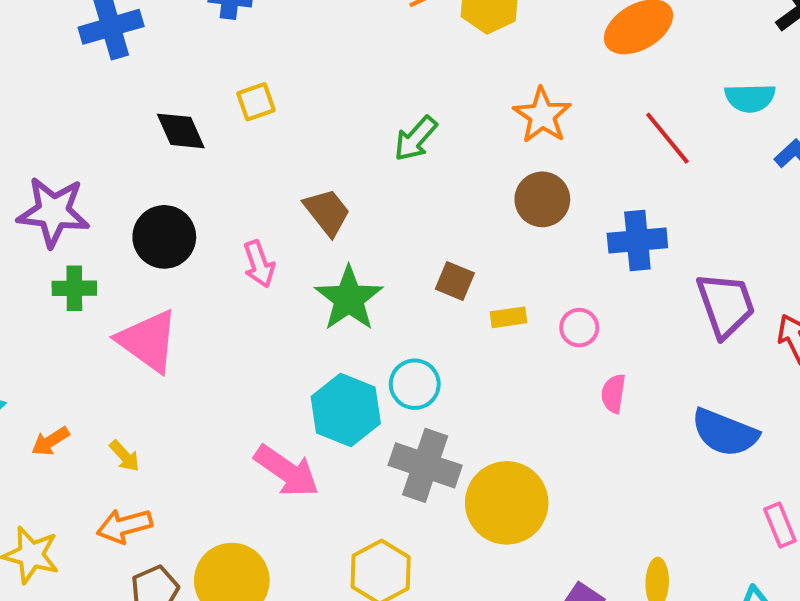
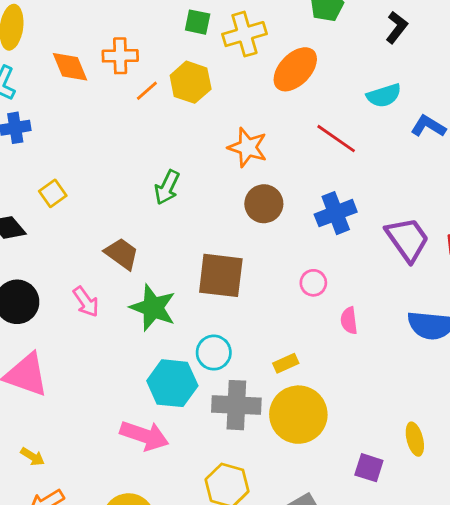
brown square: (455, 281) -> (221, 275), size x1.8
yellow rectangle: (509, 317) -> (286, 363), moved

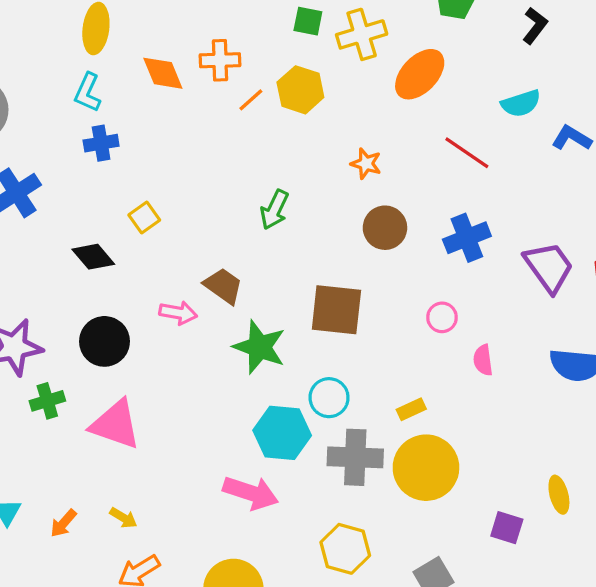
orange star: (248, 147) -> (366, 164), size x0.7
pink arrow: (86, 302) -> (178, 313), moved, turned -44

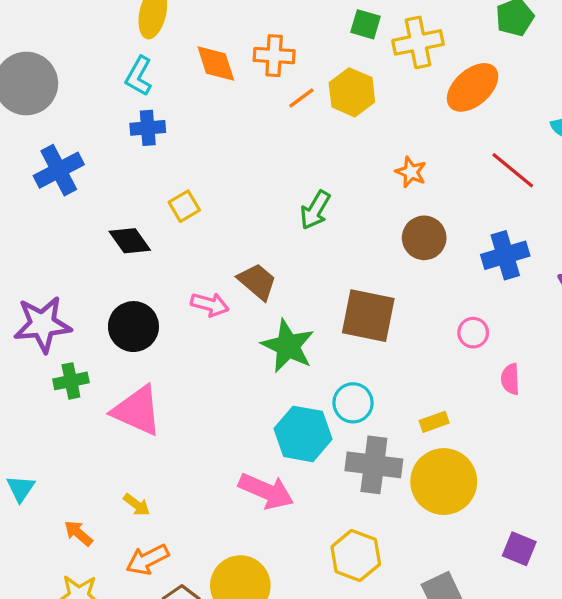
orange arrow: (63, 523) -> (78, 533), moved, turned 84

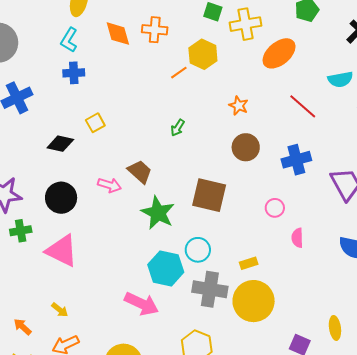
orange line: (301, 98) -> (179, 73), moved
green arrow: (315, 210) -> (178, 128), size x0.7
black diamond: (130, 241) -> (60, 144), turned -44

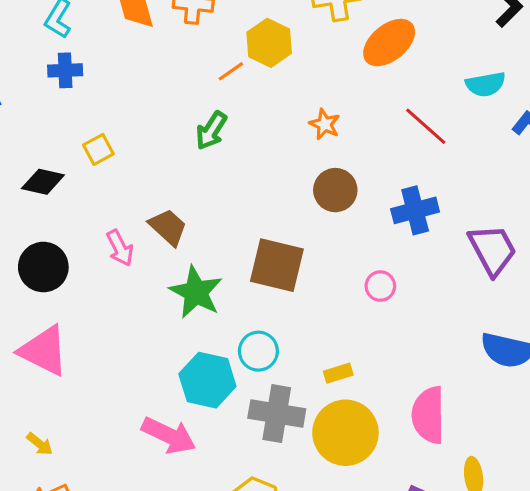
green arrow: (178, 128) -> (211, 131), moved, size x1.4
pink arrow: (109, 185) -> (120, 248), turned 45
pink semicircle: (297, 238) -> (428, 415), moved, size x1.8

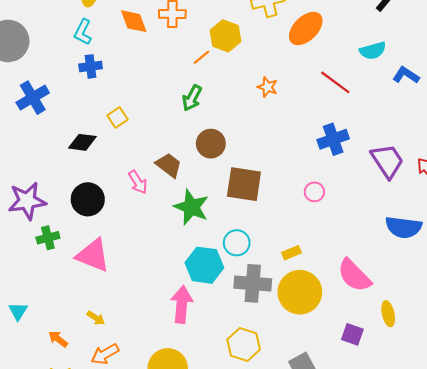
brown circle: (335, 190) -> (211, 144), moved
pink semicircle: (428, 415) -> (354, 275), turned -39
pink arrow: (169, 435) -> (182, 305), turned -105

